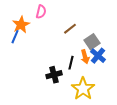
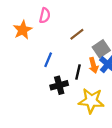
blue line: (15, 37) -> (48, 60), moved
yellow star: (83, 89) -> (91, 101), turned -30

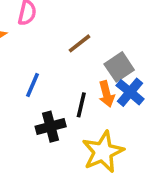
yellow star: (91, 101) -> (103, 152), turned -30

